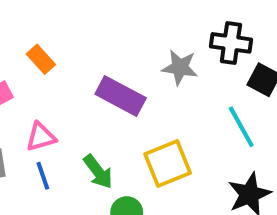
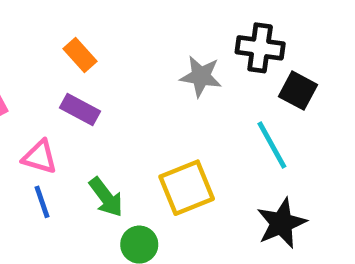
orange rectangle: (41, 59) -> (80, 55), moved
purple rectangle: (121, 96) -> (80, 109), moved, size x0.7
pink triangle: (41, 137) -> (40, 157), turned 32

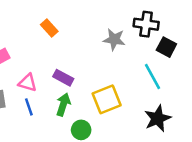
purple rectangle: (80, 109) -> (63, 78), moved
green arrow: (106, 197) -> (63, 104), turned -125

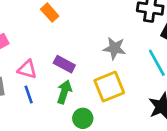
gray star: (114, 39) -> (115, 48), moved

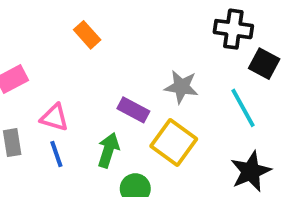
purple rectangle: (64, 64) -> (133, 110), moved
yellow square: (109, 87) -> (174, 143), turned -32

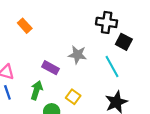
yellow square: (174, 143) -> (73, 97), moved, size x0.6

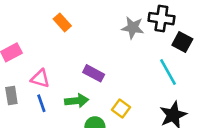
gray star: (77, 55) -> (133, 28), moved
green arrow: (37, 90) -> (77, 101), turned 66

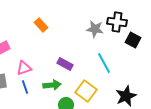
cyan line: (168, 72) -> (104, 63), moved
pink triangle: (40, 79) -> (24, 68), turned -35
yellow square: (121, 109) -> (86, 91), size x1.5

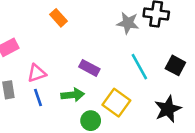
black square: (133, 40) -> (175, 65), moved

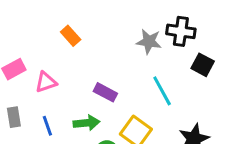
black square: (175, 65) -> (203, 65), moved
pink triangle: (37, 73) -> (46, 82), moved

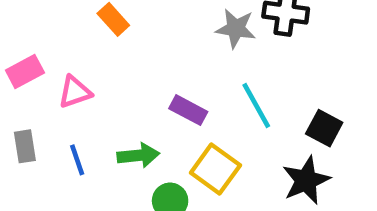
black square: (203, 65) -> (324, 128), moved
purple rectangle: (105, 92) -> (188, 110), moved

